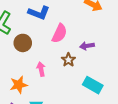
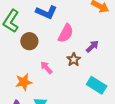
purple arrow: (87, 46) -> (92, 46), turned 144
pink arrow: (41, 69) -> (46, 68), turned -32

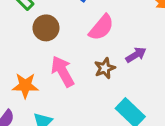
pink arrow: (46, 68) -> (63, 71), size x1.5

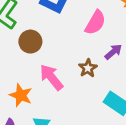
pink semicircle: (101, 27) -> (95, 23), moved
orange star: (25, 86) -> (21, 95), turned 30

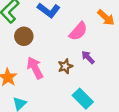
purple arrow: (113, 52) -> (88, 57), turned -104

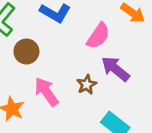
purple arrow: (88, 57) -> (115, 69), size x1.5

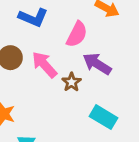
pink arrow: (46, 92) -> (44, 65), moved

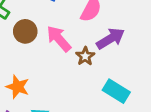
purple arrow: (97, 64) -> (111, 38), turned 116

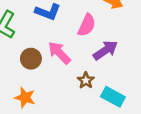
brown circle: (25, 31) -> (31, 59), moved
brown star: (85, 56) -> (86, 80), moved

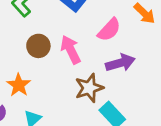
brown star: (86, 80) -> (89, 88), size x1.5

